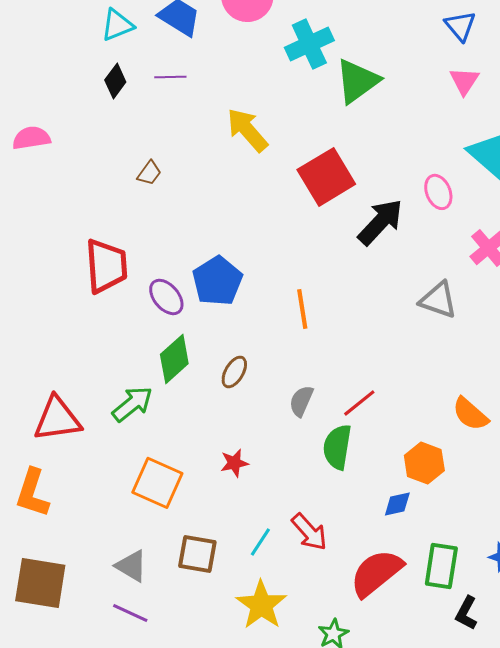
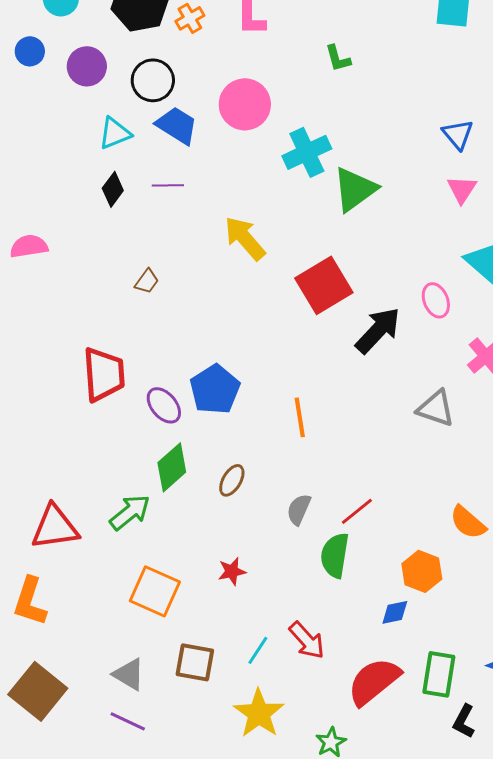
brown square: (40, 583) -> (38, 691), turned 30

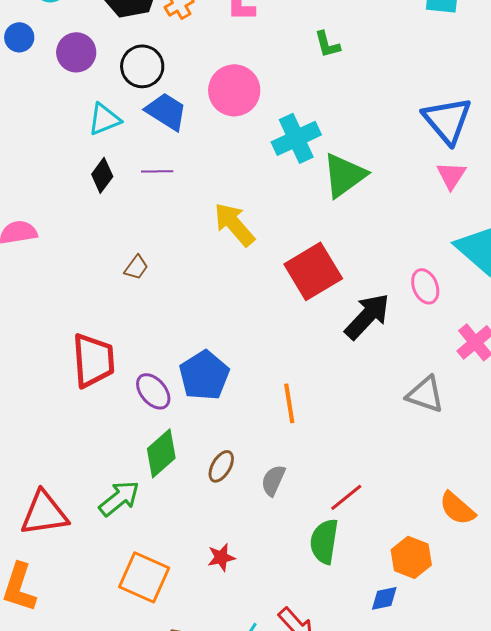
blue triangle: (458, 134) -> (447, 120), size x1.6
gray semicircle: (299, 509) -> (273, 480), moved

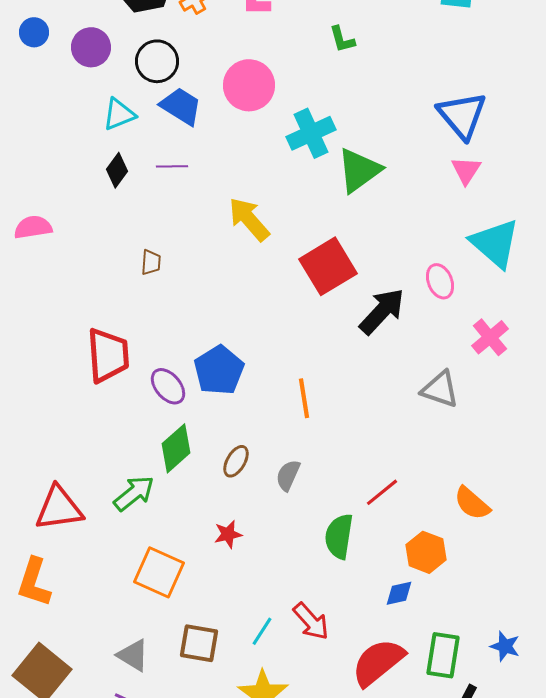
brown trapezoid: (136, 267) -> (151, 262), turned -32
red line: (346, 497) -> (382, 492), moved
red star: (221, 557) -> (228, 534), moved

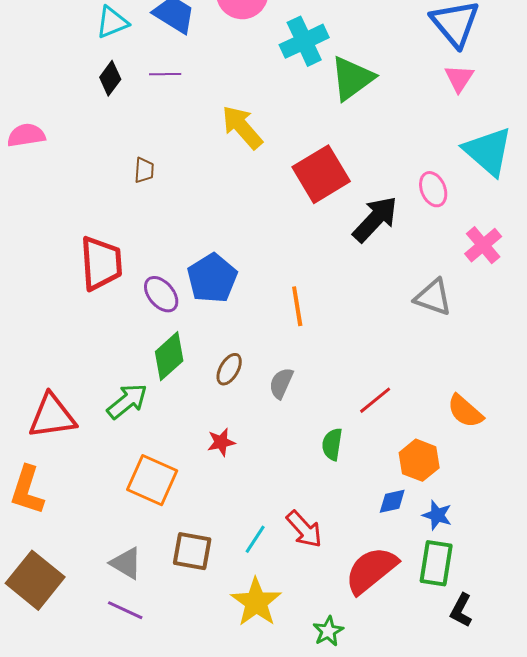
green semicircle: (339, 536) -> (332, 444), size x0.7
blue star: (505, 646) -> (437, 515), moved

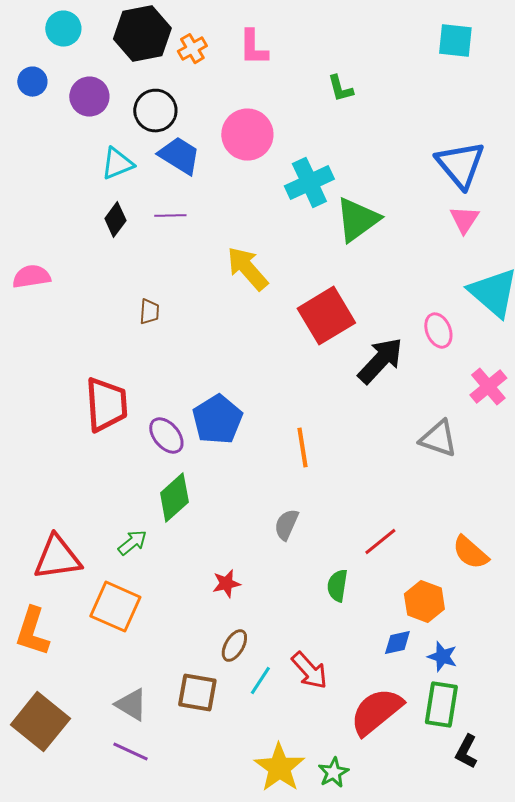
brown ellipse: (229, 369) -> (234, 646), moved
green arrow: (127, 401) -> (132, 543), size x0.7
orange square: (152, 480) -> (115, 607), moved
yellow star: (256, 602) -> (279, 768), moved

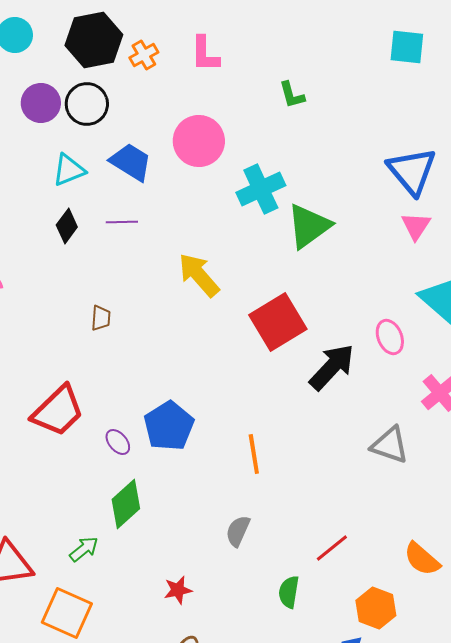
black circle: (155, 111) -> (87, 104), moved
red trapezoid: (106, 405) -> (58, 411), turned 50
purple ellipse: (166, 436) -> (118, 442), size x0.7

